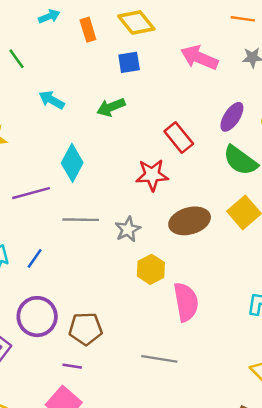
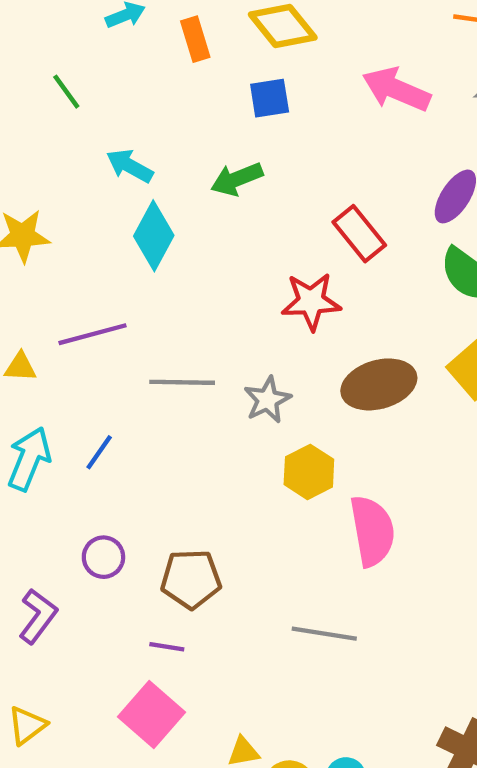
cyan diamond: (72, 163) -> (154, 236), moved
purple circle: (37, 317) -> (103, 557), size x0.6

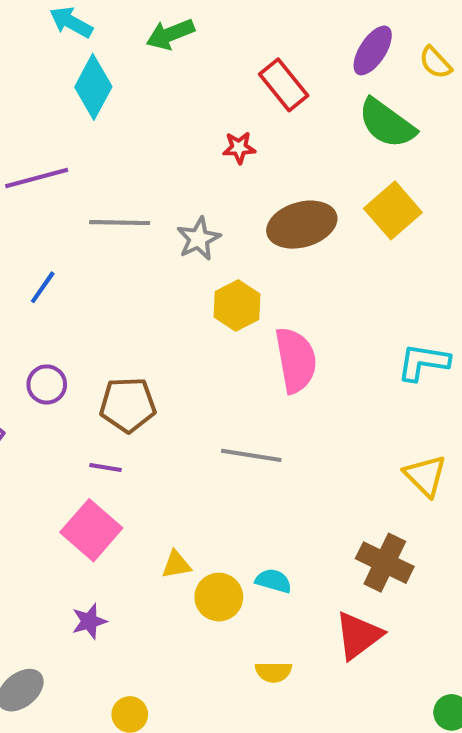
red star: (311, 301) -> (239, 148), size x0.6

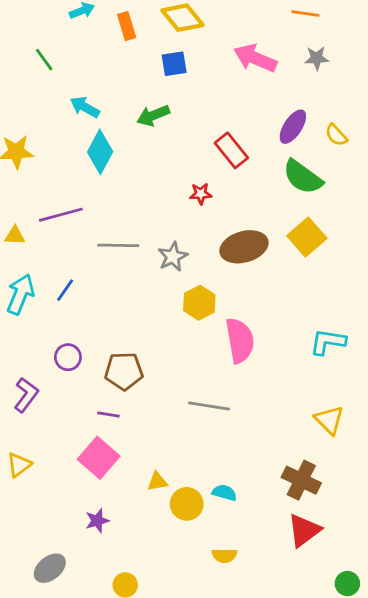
red triangle: (358, 635) -> (304, 530), moved

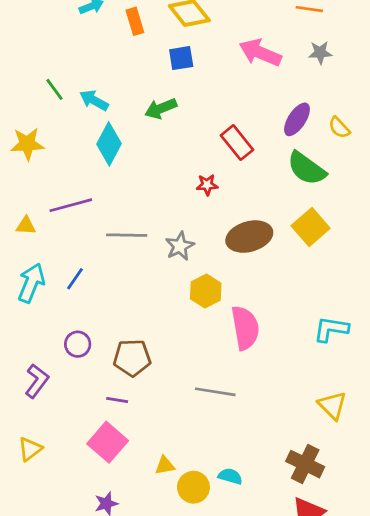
green line: (44, 60) -> (54, 89), moved

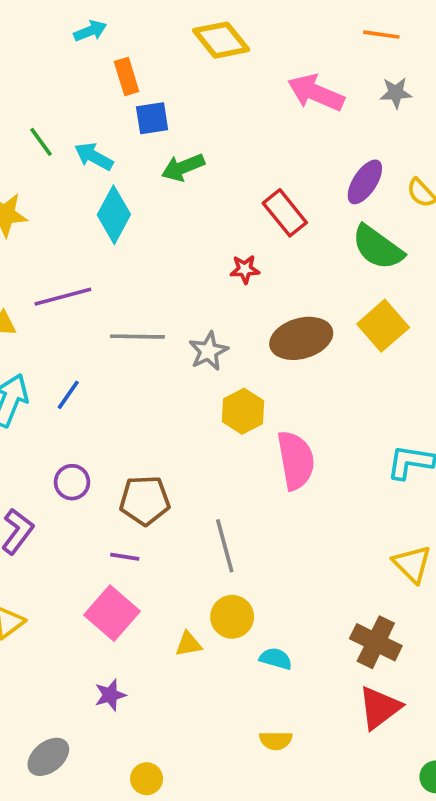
orange rectangle: (135, 21) -> (127, 76), moved
blue square: (181, 58) -> (152, 118), moved
gray line: (215, 392) -> (225, 546), moved, turned 66
yellow circle: (193, 487) -> (232, 617), moved

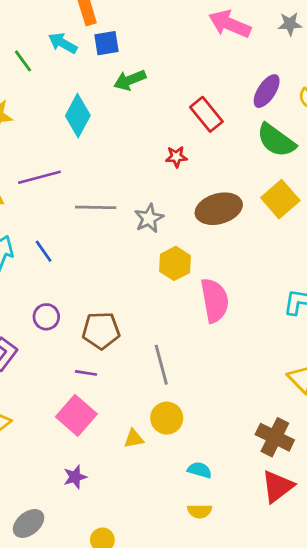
cyan arrow: (94, 156) -> (63, 43), moved
blue line: (68, 395) -> (44, 251), turned -70
cyan semicircle: (276, 659) -> (200, 470), moved

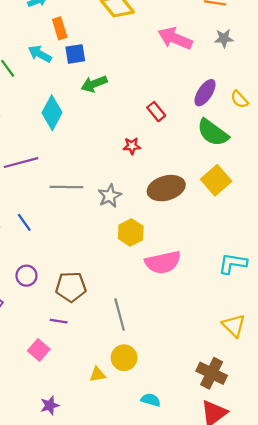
red rectangle: (206, 114) -> (156, 112), size x0.7
pink semicircle: (215, 300) -> (163, 262), turned 88
pink square: (76, 415) -> (39, 350), moved, size x0.7

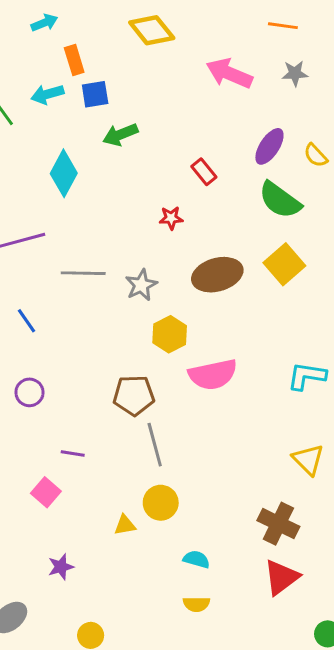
cyan arrow: (40, 54) -> (47, 94), turned -45
brown pentagon: (71, 287) -> (134, 395), moved

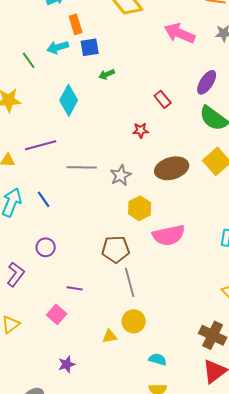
green arrow: (120, 135) -> (107, 74), size x0.7

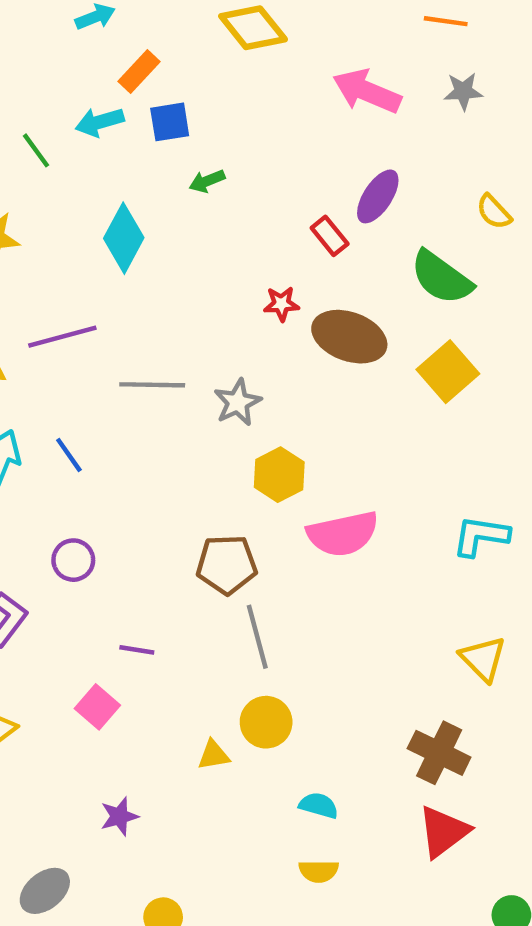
orange rectangle: (76, 24) -> (139, 72), turned 60
purple ellipse: (207, 82) -> (378, 196), moved
brown ellipse: (172, 168) -> (349, 337), moved, turned 36

